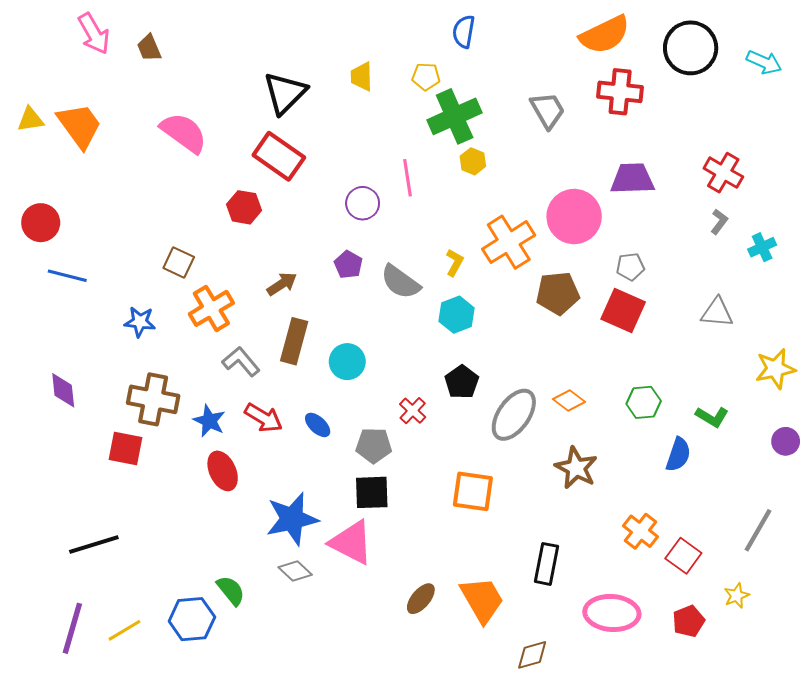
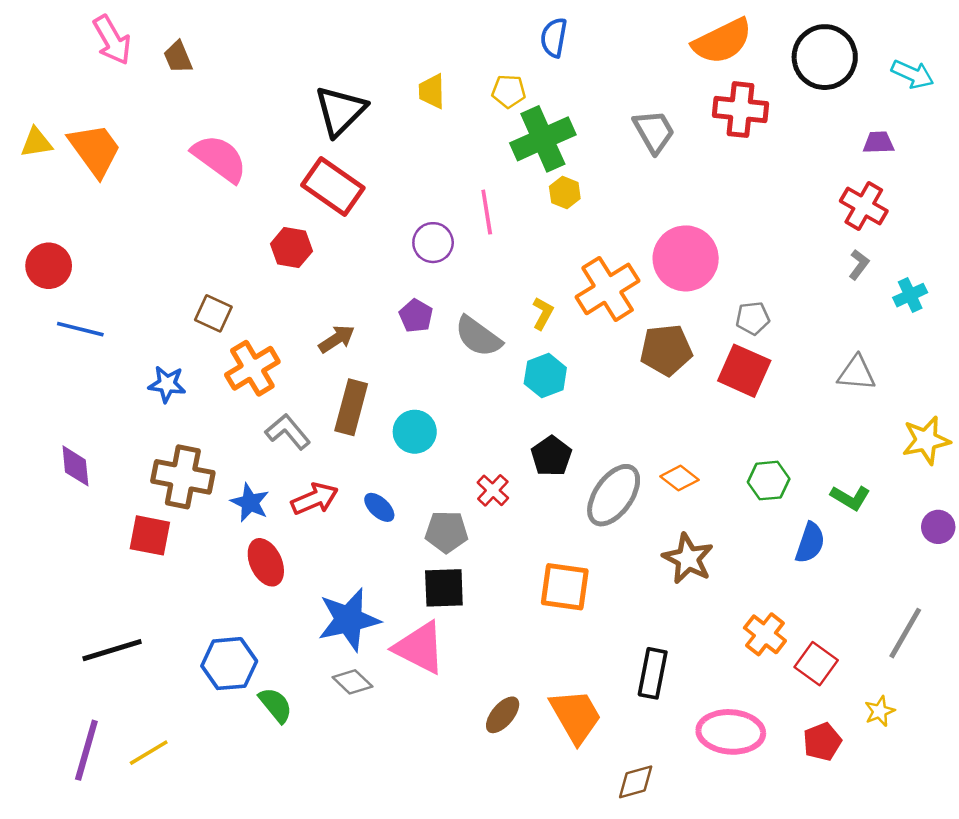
purple trapezoid: (632, 179) -> (878, 143), moved, size x0.6
red arrow: (263, 418) -> (315, 499), turned -54
blue hexagon: (192, 619) -> (229, 664), moved

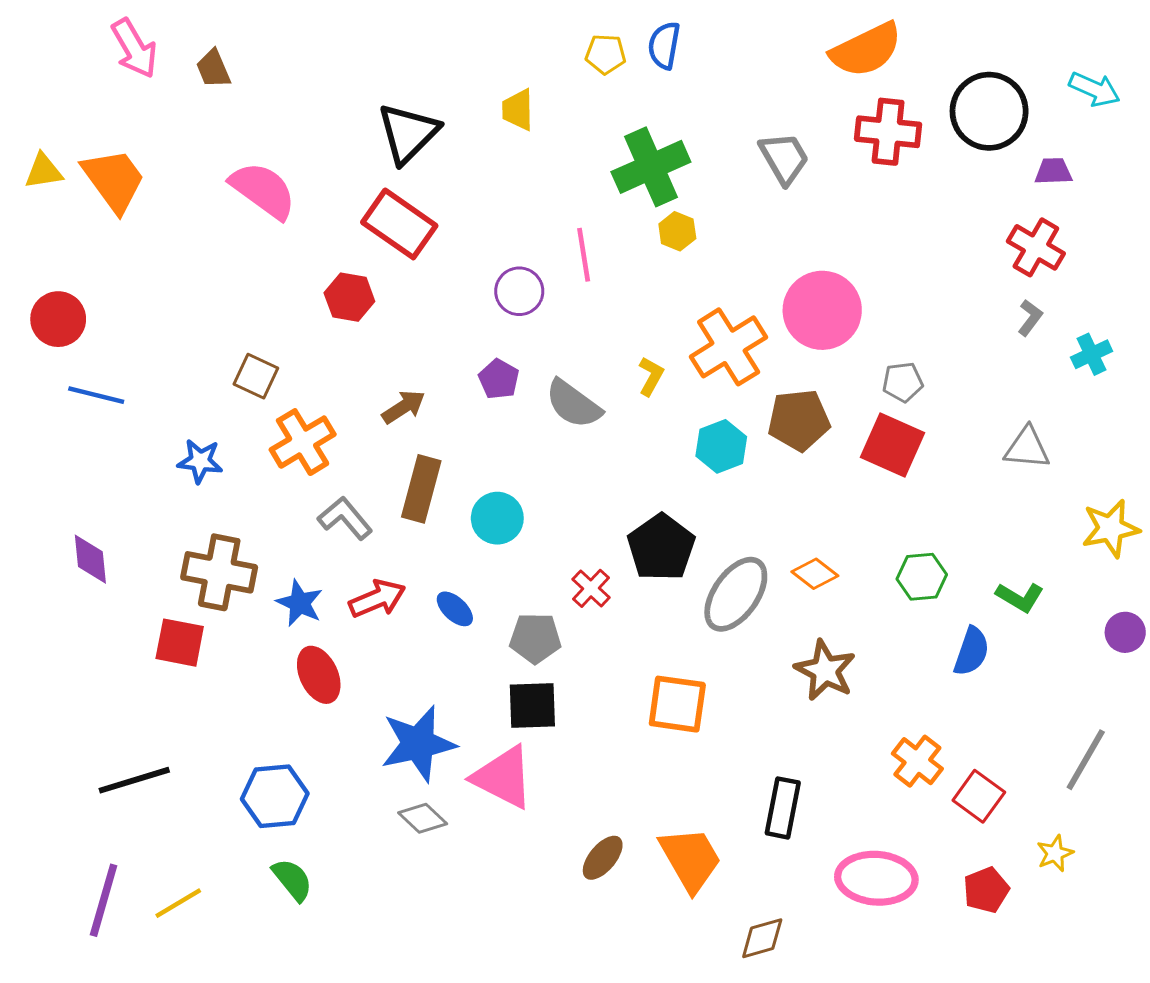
black circle: (825, 57) -> (989, 111), moved
yellow pentagon: (509, 91) -> (606, 54), moved
cyan hexagon: (545, 376) -> (721, 446), moved
black pentagon: (551, 456) -> (661, 547), size x1.4
green semicircle: (276, 705) -> (292, 880), moved

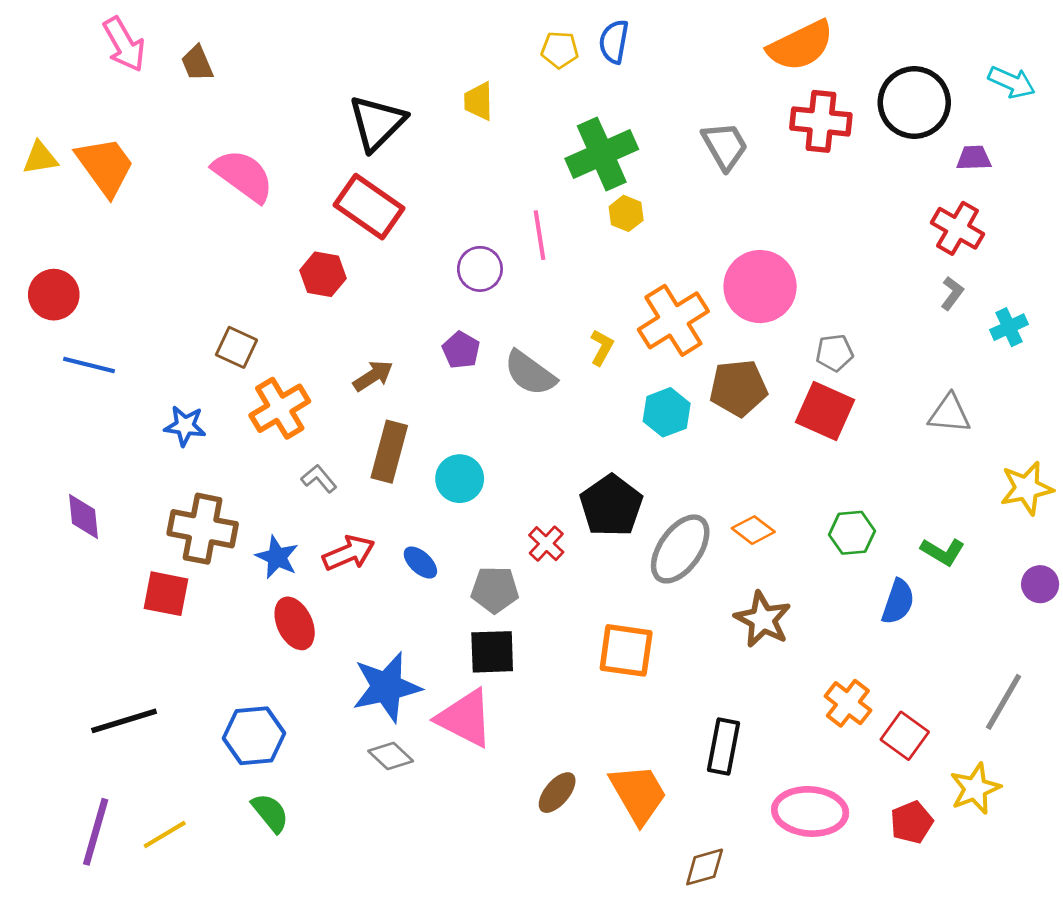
gray L-shape: (345, 518) -> (319, 479), size x0.7
yellow star: (1055, 853) -> (975, 788), size x1.5

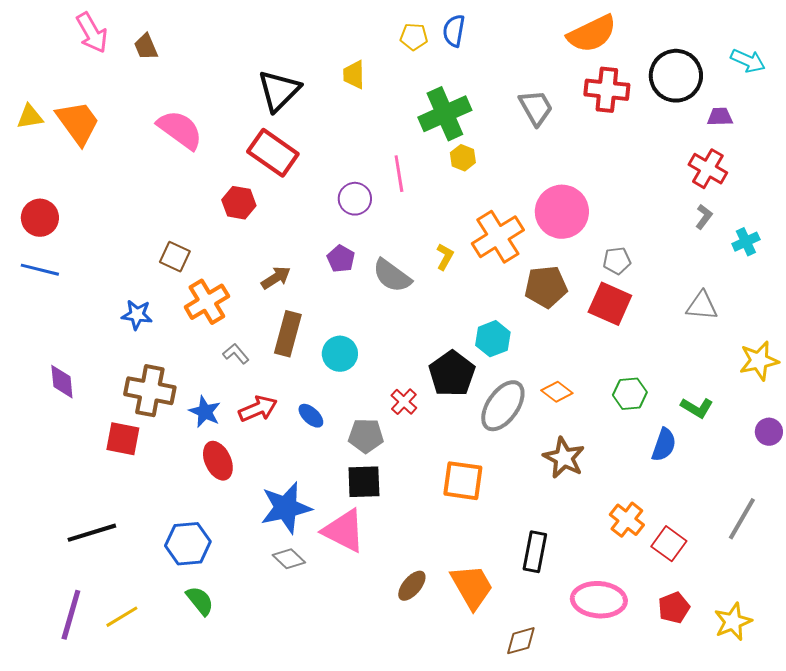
blue line: (89, 365) -> (40, 270), moved
cyan hexagon: (667, 412) -> (493, 339), moved
yellow star: (975, 788) -> (733, 622), moved

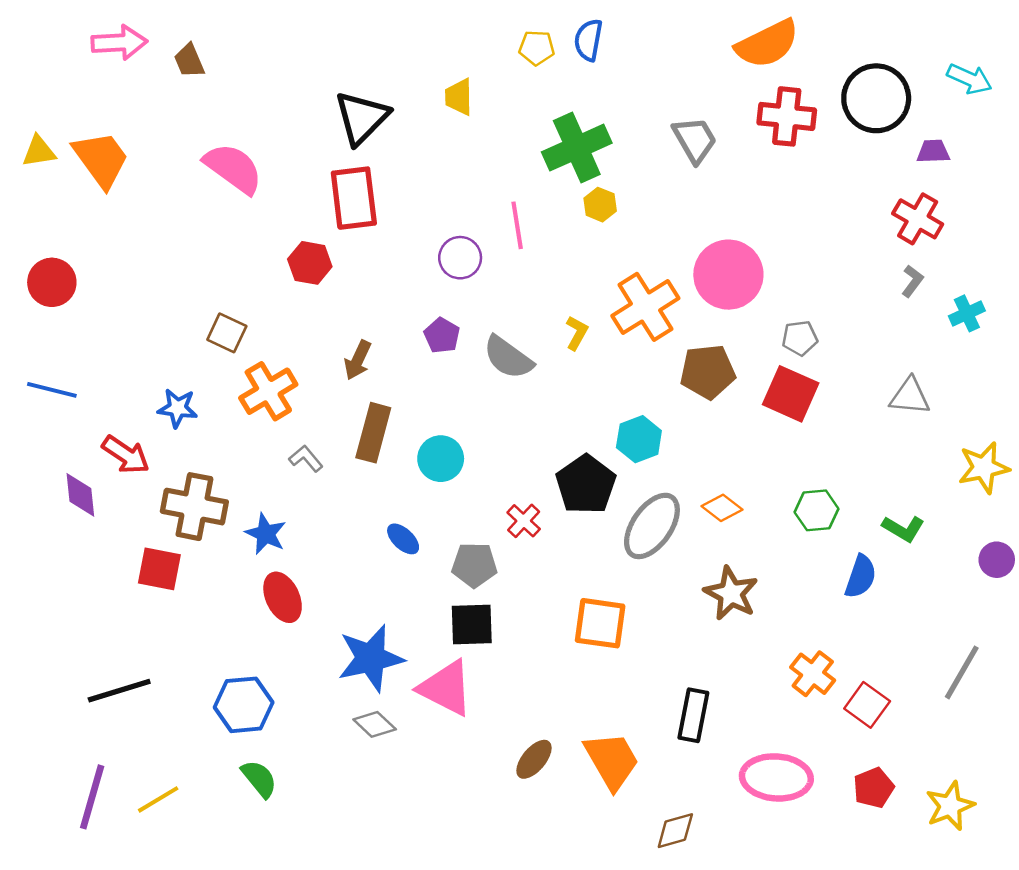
pink arrow: (92, 33) -> (119, 43), turned -63
red rectangle: (273, 153) -> (354, 198), turned 48
blue line: (40, 270) -> (52, 390), moved
brown arrow: (276, 278) -> (358, 360), turned 148
red arrow: (258, 409) -> (126, 455), moved, turned 57

